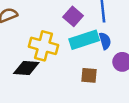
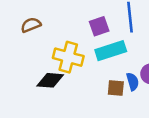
purple square: (73, 16) -> (99, 26), turned 30
blue semicircle: (105, 41) -> (133, 82), moved

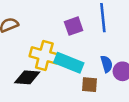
cyan rectangle: (111, 51) -> (69, 63), moved, turned 40
blue semicircle: (133, 82) -> (107, 64), moved

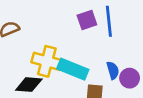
purple square: (74, 26) -> (87, 20), moved

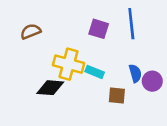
purple square: (87, 20) -> (99, 29), moved, turned 36
cyan rectangle: (73, 69) -> (95, 72), size x0.6

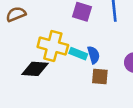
blue semicircle: (135, 73) -> (94, 55), moved

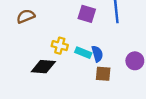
yellow cross: (53, 46) -> (60, 46), size x0.6

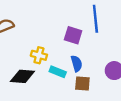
purple square: (87, 14) -> (73, 35), moved
cyan rectangle: (83, 53) -> (58, 72), moved

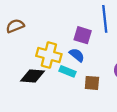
yellow cross: (39, 55) -> (49, 55), size x1.5
blue semicircle: (77, 64) -> (77, 55), moved, turned -35

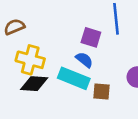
yellow cross: (49, 55) -> (30, 60), moved
cyan rectangle: (67, 71) -> (74, 78), size x1.6

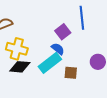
purple square: (91, 37) -> (63, 32), turned 35
cyan rectangle: (74, 78) -> (50, 63), turned -60

